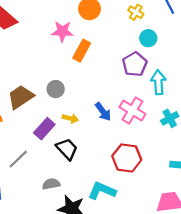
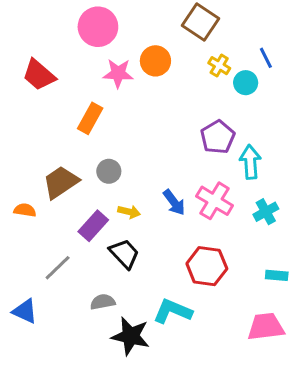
pink star: (62, 31) -> (118, 73), moved
cyan circle: (148, 38) -> (246, 83), moved
orange rectangle: (82, 51) -> (90, 118), moved

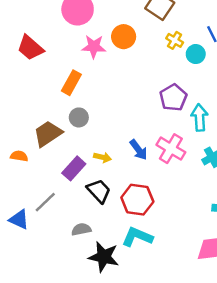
gray circle: (109, 171) -> (79, 117), moved
red hexagon: (207, 266) -> (137, 200), moved
blue triangle: (25, 311) -> (19, 219), moved

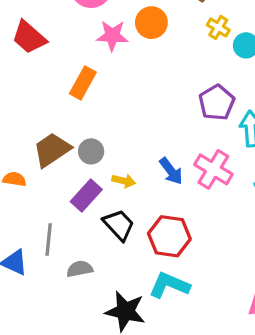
gray circle: (79, 117) -> (91, 151), moved
gray line: (45, 202) -> (49, 240), turned -40
gray semicircle: (81, 229) -> (80, 269), moved

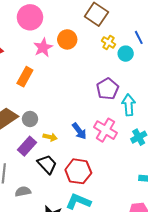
pink star: (112, 36) -> (43, 48), turned -30

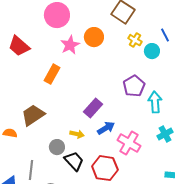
gray circle: (30, 119) -> (57, 147), moved
pink cross: (105, 130) -> (129, 143), moved
blue arrow: (79, 131) -> (106, 128), turned -84
purple rectangle: (27, 146) -> (93, 108), moved

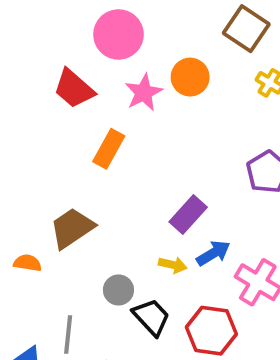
red trapezoid: (19, 46) -> (74, 89), moved
yellow arrow: (77, 134) -> (173, 265), moved

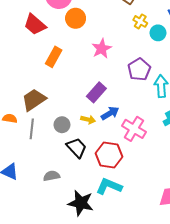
orange circle: (190, 77) -> (76, 18), moved
pink star: (144, 93) -> (102, 49), moved
gray circle: (118, 290) -> (62, 125), moved
gray line: (68, 334) -> (32, 129), moved

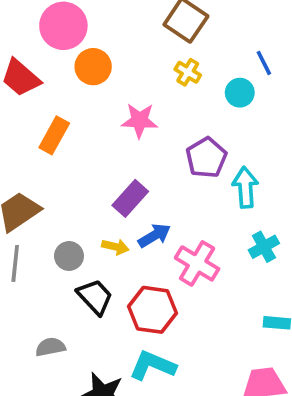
yellow cross: (140, 21) -> (188, 72), moved
pink star: (102, 49) -> (140, 120), turned 30

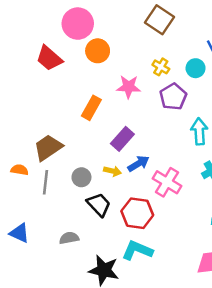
yellow cross: (188, 72) -> (161, 67), moved
orange rectangle: (54, 135) -> (91, 108), moved
purple pentagon: (206, 158) -> (173, 97), moved

